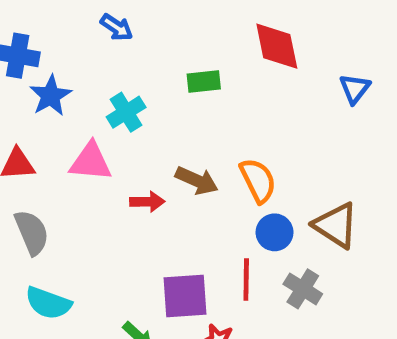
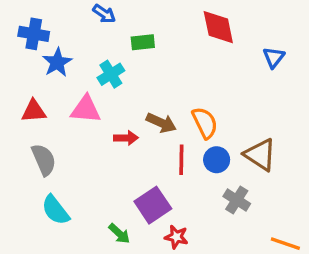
green rectangle: (204, 82) -> (143, 42), moved
red line: (246, 280) -> (181, 160), moved
purple square: (185, 296) -> (153, 205), turned -30
cyan semicircle: (48, 303) -> (56, 210), turned 32

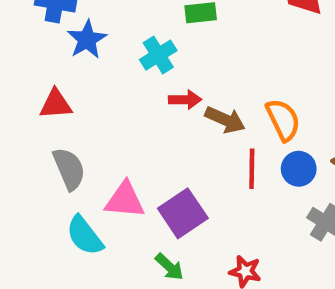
pink triangle: (86, 109) -> (125, 200), moved
red arrow: (126, 138) -> (185, 100), moved
purple square: (153, 205) -> (183, 213), moved

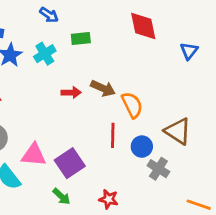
cyan cross: (158, 55) -> (45, 54), moved
brown arrow: (225, 120) -> (103, 88), moved
blue circle: (299, 169) -> (142, 147), moved

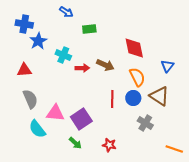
red diamond: (143, 26) -> (134, 48), moved
blue triangle: (189, 51) -> (167, 66), moved
cyan cross: (45, 54) -> (63, 55), moved, turned -35
orange semicircle: (132, 105) -> (137, 77), moved
blue circle: (142, 147) -> (133, 98), moved

